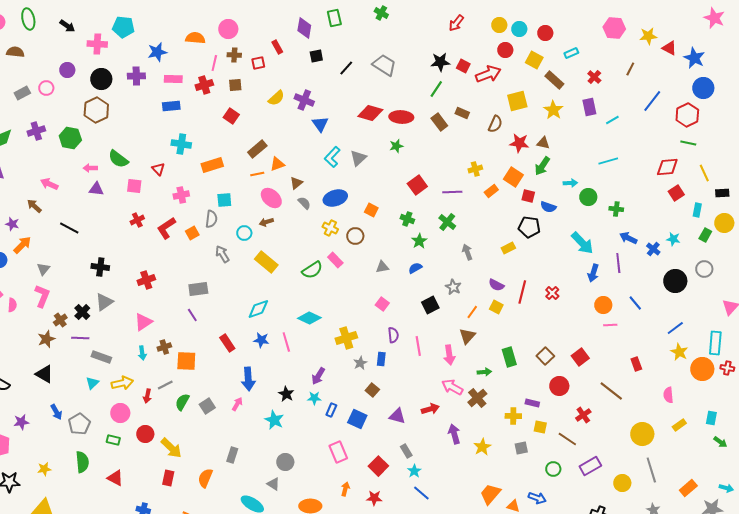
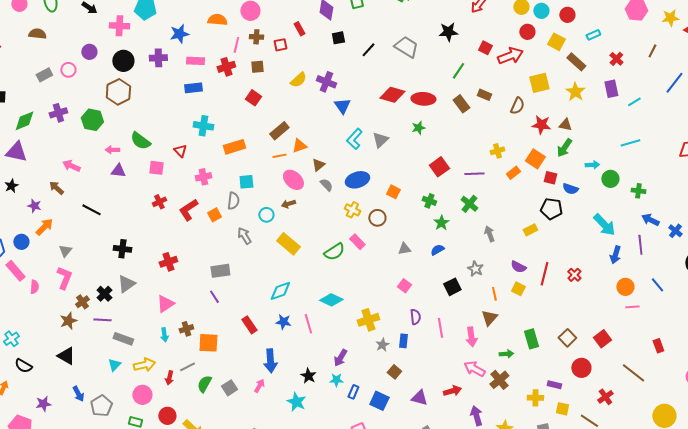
black star: (440, 62) -> (448, 32), moved
orange line: (472, 312) -> (494, 294), turned -48

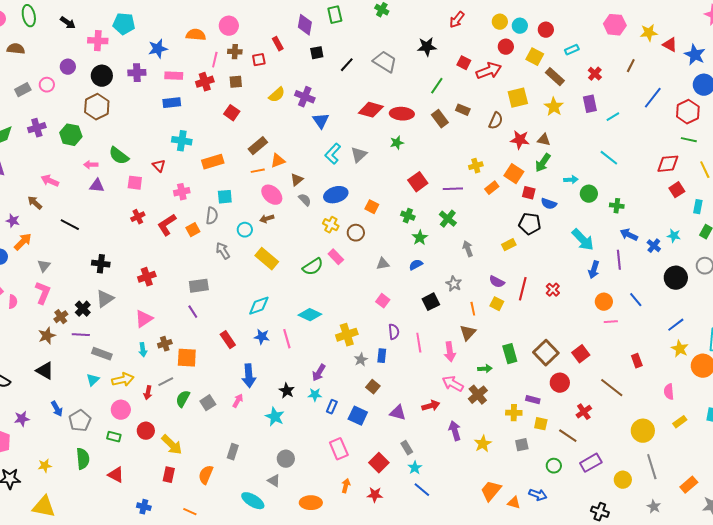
cyan line: (630, 143) -> (609, 158), turned 54
brown square: (567, 338) -> (546, 353), size x1.4

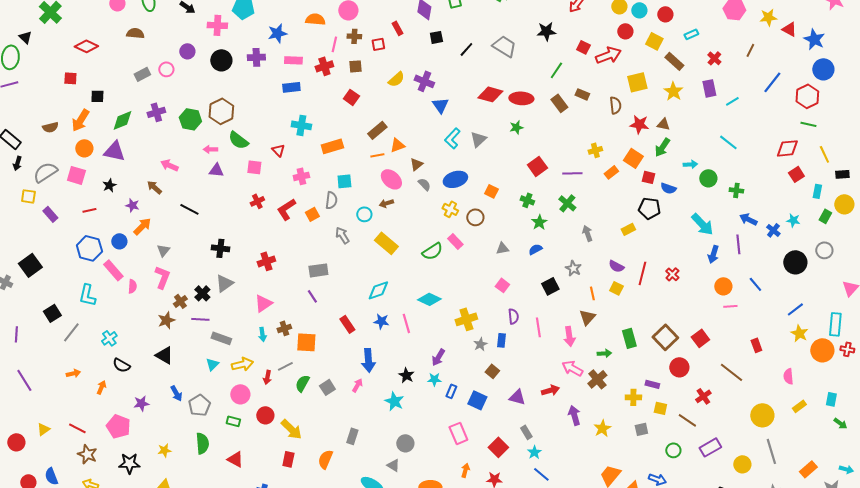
brown hexagon: (97, 107) -> (221, 111), moved
brown semicircle: (496, 121) -> (615, 105), turned -30

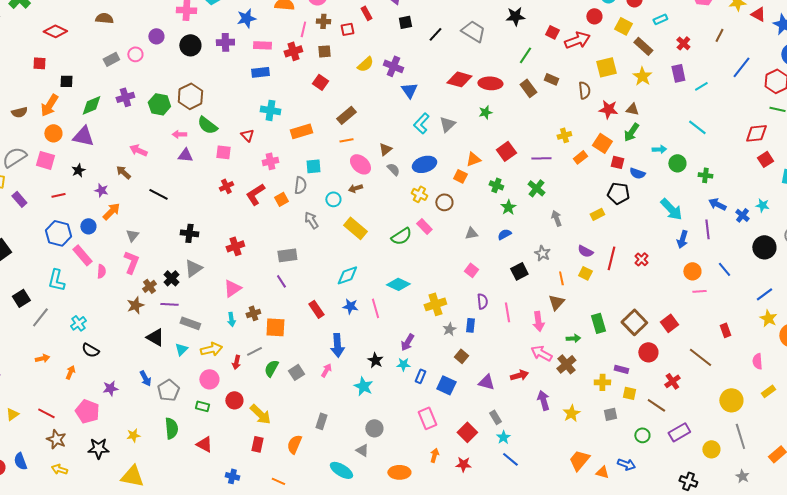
orange triangle: (397, 145) -> (473, 159), moved
black triangle: (164, 355) -> (155, 337), moved

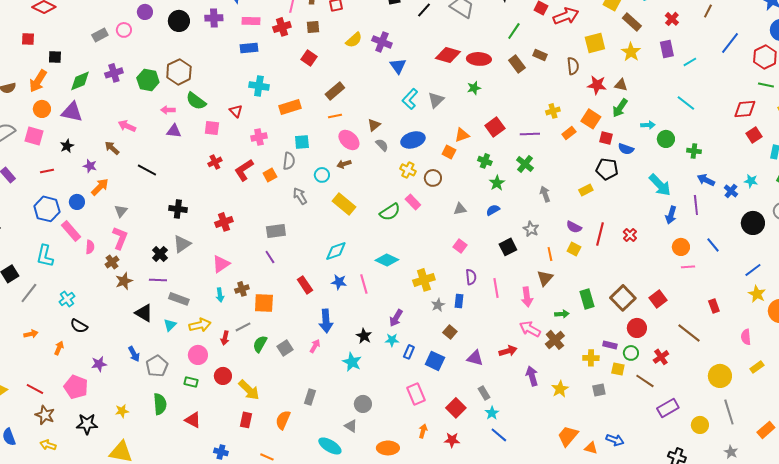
brown cross: (149, 286) -> (112, 262), moved
green circle: (642, 435) -> (631, 353), moved

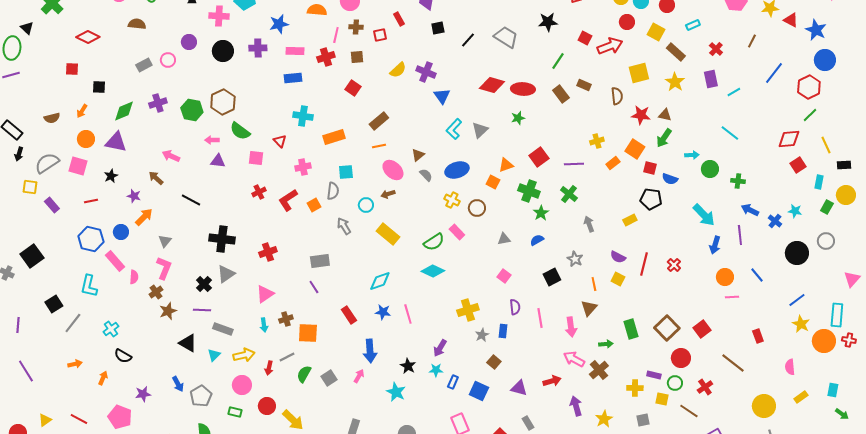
orange arrow: (38, 81) -> (82, 111), size x0.6
green line: (766, 85) -> (810, 115), turned -56
green cross: (485, 161) -> (529, 191), size x1.5
black cross: (178, 209) -> (222, 239), size x1.4
cyan diamond: (387, 260) -> (433, 271), moved

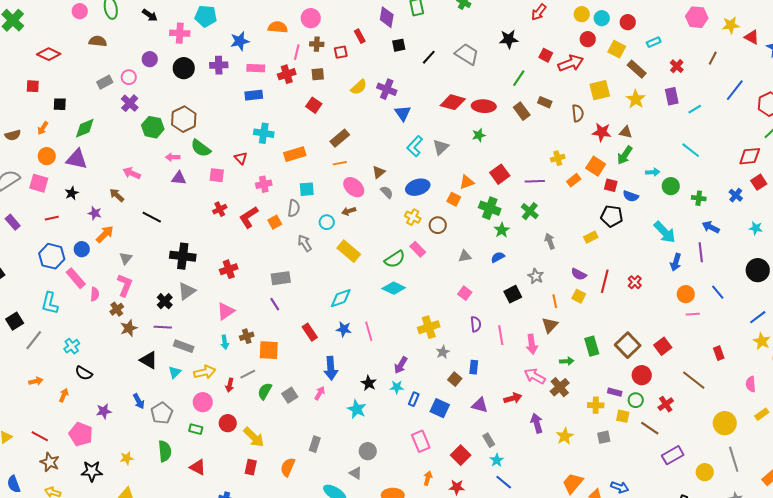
purple cross: (158, 103) -> (130, 103), moved, turned -30
blue cross: (775, 221) -> (736, 195), moved
blue rectangle: (503, 331) -> (474, 367), moved

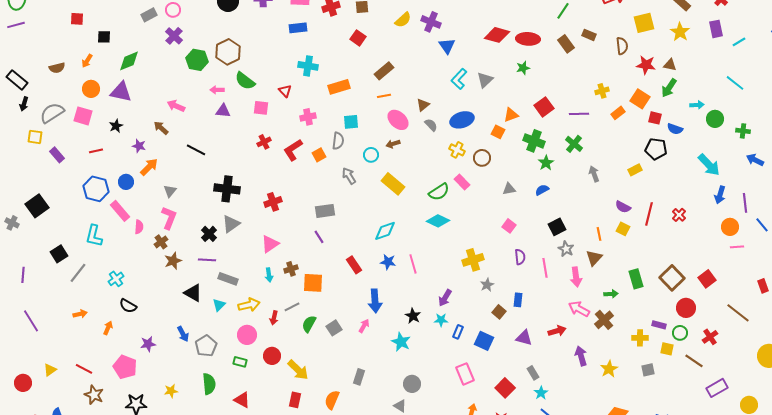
purple line: (701, 252) -> (745, 203), moved
gray star: (536, 276) -> (566, 249), moved

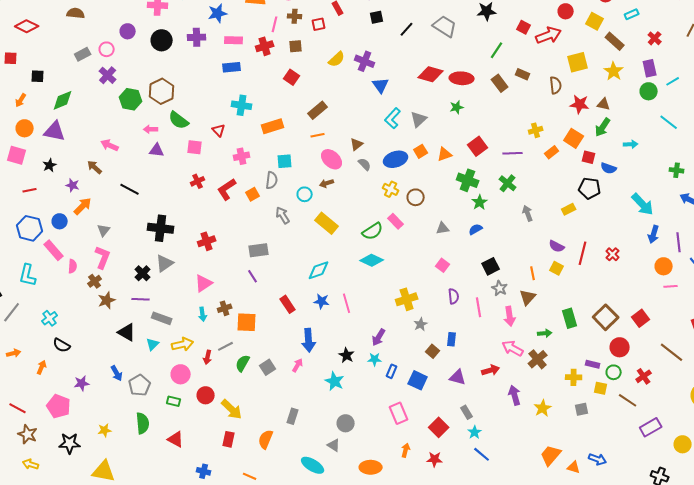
green circle: (715, 119) -> (649, 91), moved
orange square: (498, 132) -> (421, 151), moved, turned 32

